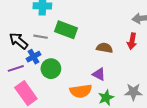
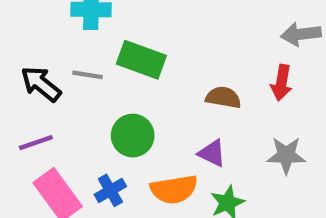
blue cross: (33, 57) -> (110, 190), moved
green circle: (51, 69) -> (133, 136), moved
gray star: (133, 92) -> (286, 155), moved

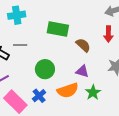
green rectangle: (141, 60) -> (58, 29), moved
brown semicircle: (223, 97) -> (83, 45), turned 42

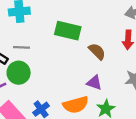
green circle: (45, 69) -> (19, 73), moved

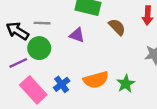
purple triangle: (94, 83) -> (77, 35), moved

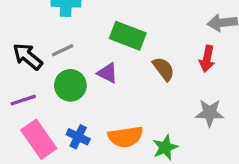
gray line: (42, 23) -> (63, 50), turned -35
green circle: (39, 48) -> (70, 85), moved
blue cross: (62, 84) -> (78, 137), turned -35

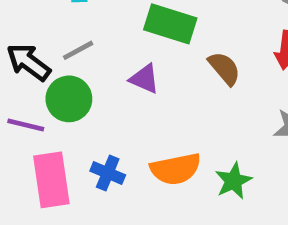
green circle: (70, 85) -> (69, 99), moved
purple line: (23, 100) -> (26, 125), turned 35
pink rectangle: (39, 139) -> (51, 180), turned 30

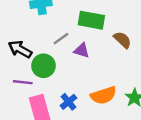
gray line: (78, 50) -> (61, 39), moved
blue cross: (108, 173) -> (68, 102), turned 35

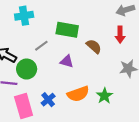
purple triangle: (82, 50) -> (67, 61), moved

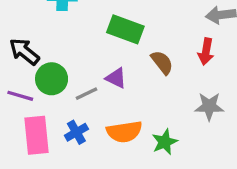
gray line: (41, 46) -> (87, 94), moved

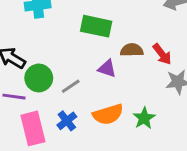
red arrow: (206, 52) -> (162, 54), moved, turned -40
brown semicircle: (162, 62) -> (132, 50), turned -45
purple triangle: (116, 78) -> (107, 69), moved

